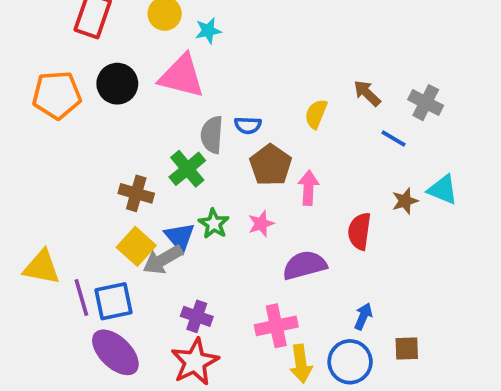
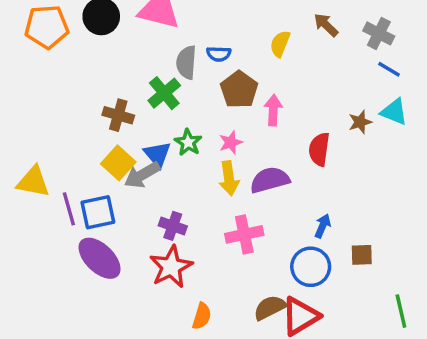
blue line: (394, 139) -> (389, 69), moved
yellow arrow: (301, 364) -> (229, 178), moved

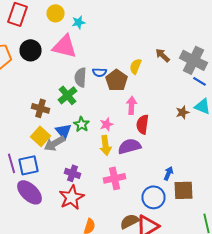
gray cross: (379, 33) -> (194, 60), size x1.5
brown pentagon: (239, 90) -> (116, 80), moved
red semicircle: (319, 149) -> (142, 124), moved
blue arrow: (323, 226) -> (168, 173), moved
brown square: (362, 255) -> (184, 190), size x1.5

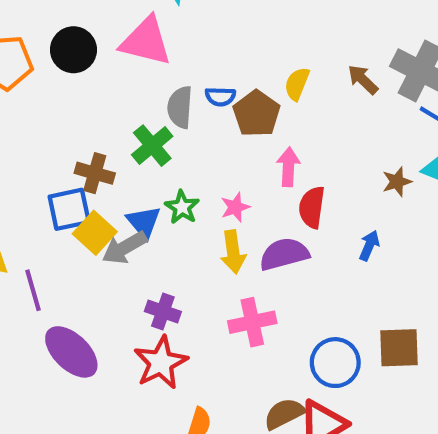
brown arrow: (162, 55) -> (363, 80), moved
blue square: (28, 165) -> (69, 209), moved
blue arrow: (168, 173) -> (369, 246), moved

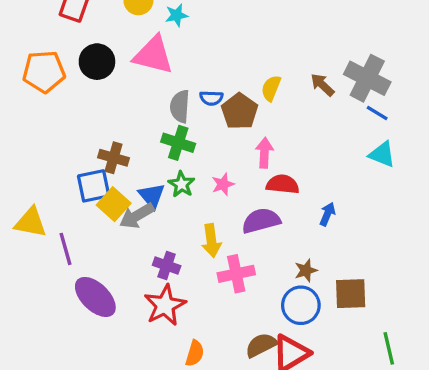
green cross: (152, 146) -> (178, 143), moved, turned -32
brown star: (397, 182) -> (306, 270), moved
red semicircle: (312, 207) -> (283, 184), turned 88
yellow arrow: (233, 252) -> (211, 241), moved

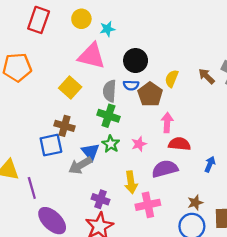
black circle: (97, 62) -> (136, 61), moved
yellow square: (114, 204) -> (70, 88), moved

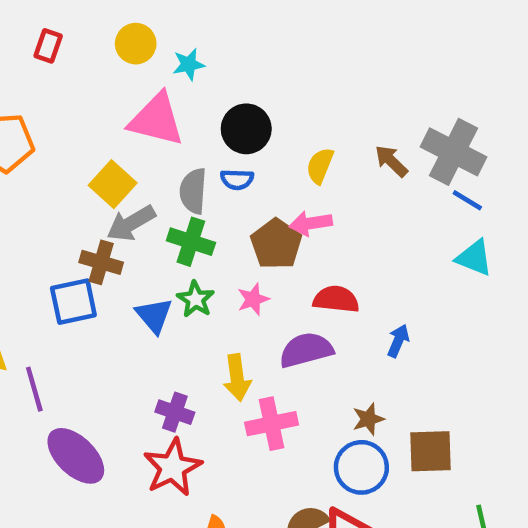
red rectangle: (39, 20) -> (48, 46), size x0.6
brown pentagon: (150, 94) -> (276, 244), moved
pink arrow: (167, 123) -> (311, 223), moved, turned -102
gray arrow: (80, 165) -> (131, 223), moved

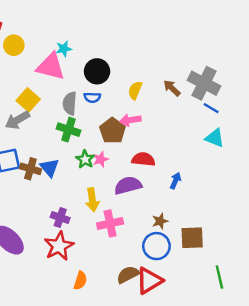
yellow circle: (136, 44) -> (14, 45), moved
cyan star: (189, 64) -> (64, 49), moved
gray arrow: (131, 223) -> (17, 120), moved
brown cross: (101, 262) -> (30, 169), moved
green star: (196, 299) -> (85, 159), moved

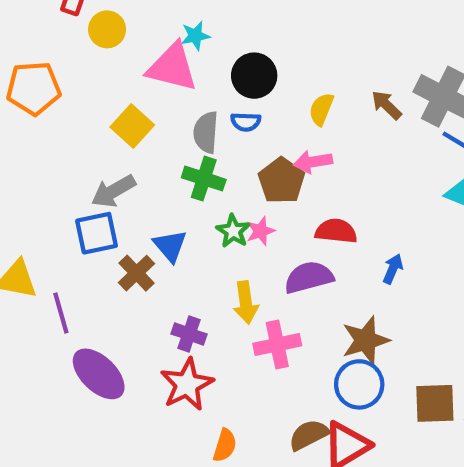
gray arrow: (17, 120) -> (113, 191), moved
brown cross: (30, 169) -> (136, 273), moved, turned 30
brown star: (160, 221) -> (365, 340), size x1.6
brown square: (192, 238) -> (435, 403), moved

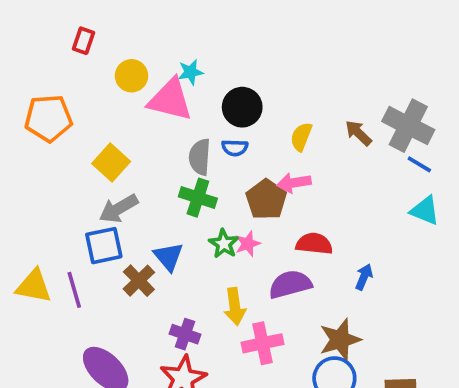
yellow circle: (107, 29) -> (131, 76), moved
yellow square: (132, 126) -> (111, 163), moved
purple line: (61, 313) -> (74, 290), moved

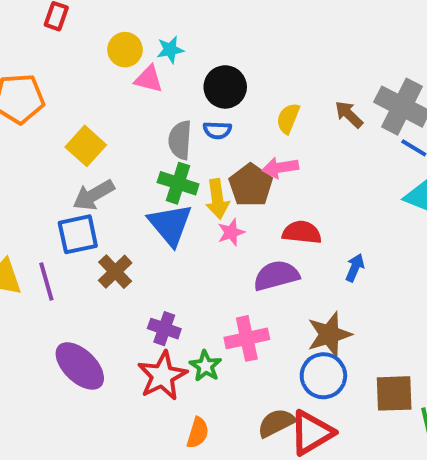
yellow circle: (131, 76) -> (125, 50), moved
pink triangle: (170, 100) -> (149, 79), size x0.6
green star: (224, 244) -> (206, 366), moved
blue triangle: (168, 257) -> (170, 224), moved, size x1.4
yellow arrow: (235, 306) -> (217, 199), moved

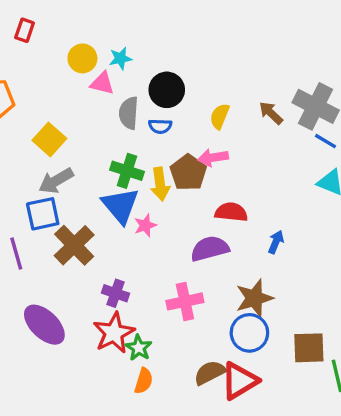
gray semicircle: (180, 140) -> (129, 113), moved
pink star: (231, 232) -> (145, 225), moved
brown cross: (115, 272) -> (74, 245), size x1.4
green star: (206, 366) -> (139, 348), moved

